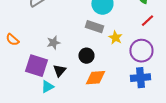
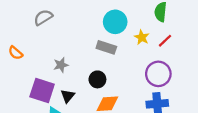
yellow star: (115, 38) -> (142, 37), moved
orange semicircle: (12, 40) -> (15, 53), moved

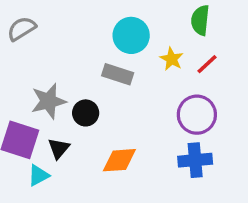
gray star: (61, 65) -> (49, 101), size x1.5
black circle: (97, 79) -> (86, 113), moved

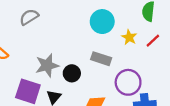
gray rectangle: (118, 74) -> (101, 59), moved
purple circle: (197, 115) -> (128, 82), moved

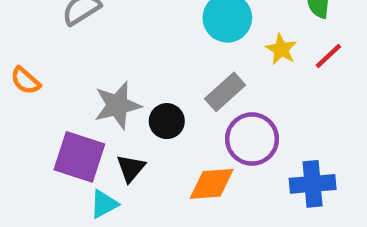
gray rectangle: (101, 59) -> (225, 92), turned -60
purple circle: (128, 82) -> (252, 139), moved

